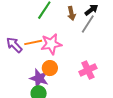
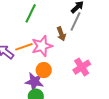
brown arrow: (71, 13) -> (61, 34), moved

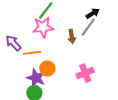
pink star: (42, 46) -> (43, 27), moved
orange line: (24, 47) -> (32, 53), moved

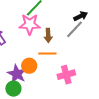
brown arrow: (72, 36) -> (48, 35), moved
orange line: (32, 53) -> (47, 53), moved

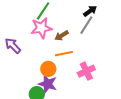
brown arrow: (48, 35) -> (62, 36), turned 72
purple star: (17, 74) -> (48, 84), moved

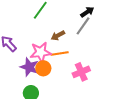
pink star: (41, 28) -> (41, 52), moved
purple star: (48, 84) -> (29, 67), moved

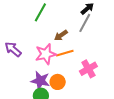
purple star: (29, 67) -> (40, 81), moved
orange circle: (43, 68) -> (58, 82), moved

